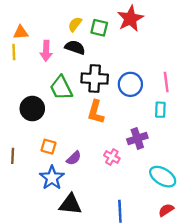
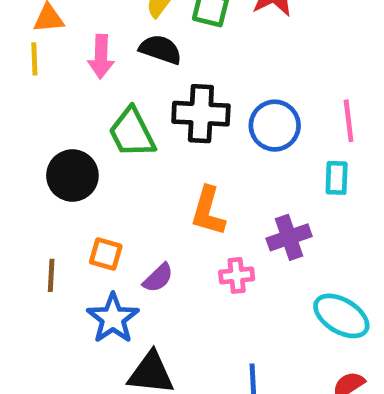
orange L-shape: (96, 112) -> (208, 211), moved
brown line: (13, 156) -> (51, 275), moved
pink cross: (112, 157) -> (237, 275), turned -35

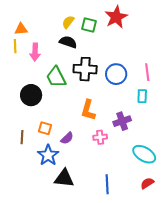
pink arrow: (101, 57) -> (35, 52), moved

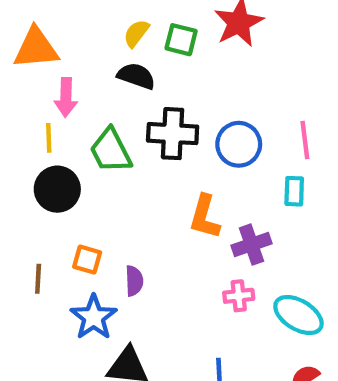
orange triangle: (21, 29) -> (36, 48), size x1.6
yellow line: (15, 46) -> (49, 138), moved
orange L-shape: (88, 110) -> (205, 217), moved
pink cross: (100, 137) -> (239, 296), moved
purple semicircle: (67, 138) -> (134, 281), turned -48

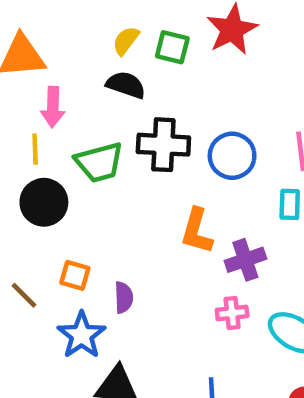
green trapezoid: (111, 151) -> (99, 162), turned -78
brown line: (38, 279) -> (24, 295), turned -48

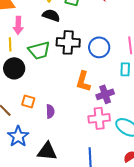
pink cross: (232, 313) -> (99, 118), size x1.5
blue star: (82, 335) -> (18, 136), moved

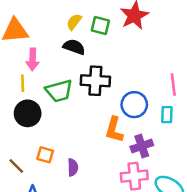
blue circle: (99, 47) -> (134, 105), moved

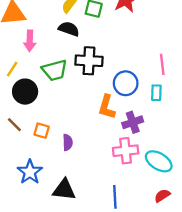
yellow line: (23, 83) -> (12, 69), moved, turned 35
brown line: (16, 166) -> (14, 125), moved

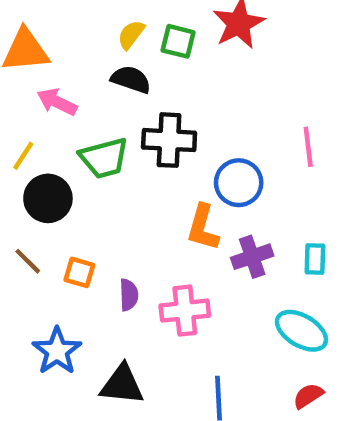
pink arrow: (30, 41) -> (57, 102), turned 114
cyan rectangle: (156, 93) -> (315, 259), moved
pink cross: (126, 151) -> (185, 311), moved

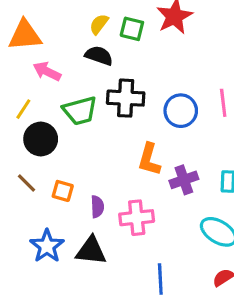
blue circle: (239, 183) -> (181, 111), moved
black triangle: (122, 385) -> (91, 251), moved

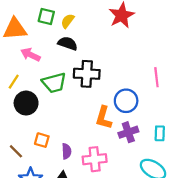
green square: (132, 29) -> (46, 16), moved
blue circle: (181, 111) -> (126, 101), moved
brown line: (26, 183) -> (16, 151), moved

